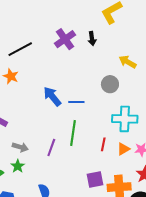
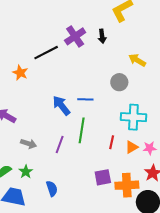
black line: (20, 49) -> (46, 53), moved
blue arrow: (52, 96) -> (61, 106), moved
green star: (18, 166) -> (26, 172), moved

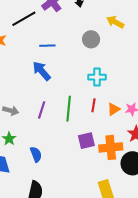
gray circle: (119, 82) -> (91, 39), moved
blue line: (85, 99) -> (47, 46), moved
cyan cross: (133, 117) -> (97, 77), moved, size x0.7
green line: (82, 130) -> (69, 109), moved

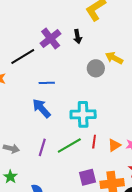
gray circle: (91, 39) -> (96, 68), moved
cyan cross: (97, 77) -> (83, 114), moved, size x1.4
green line: (69, 109) -> (69, 145), turned 55

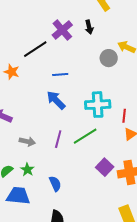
red line: (94, 142) -> (124, 116), moved
purple square: (88, 177) -> (105, 167), turned -30

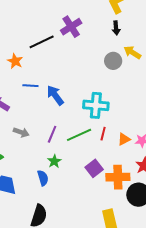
black arrow: (89, 27) -> (116, 28), moved
blue line: (60, 74) -> (30, 86), moved
red line: (124, 116) -> (103, 134), moved
green star: (27, 170) -> (54, 161), moved

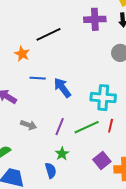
purple cross: (71, 27) -> (95, 19), moved, turned 30

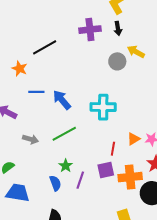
red line: (111, 126) -> (113, 149), moved
purple line: (60, 127) -> (80, 180), moved
green line: (87, 127) -> (64, 134), moved
purple square: (102, 161) -> (106, 170), turned 30

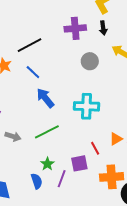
gray circle: (117, 61) -> (90, 61), moved
blue line: (36, 92) -> (33, 72), moved, turned 42
red line: (113, 149) -> (95, 148), turned -40
purple square: (106, 170) -> (79, 163), moved

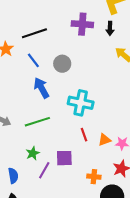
gray circle: (90, 61) -> (62, 64), moved
red line: (95, 148) -> (84, 135), moved
orange cross: (112, 177) -> (94, 177), size x0.6
blue semicircle: (37, 181) -> (13, 176), moved

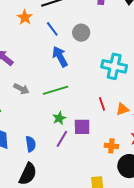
cyan cross: (81, 103) -> (114, 66), moved
green star: (33, 153) -> (59, 118), moved

